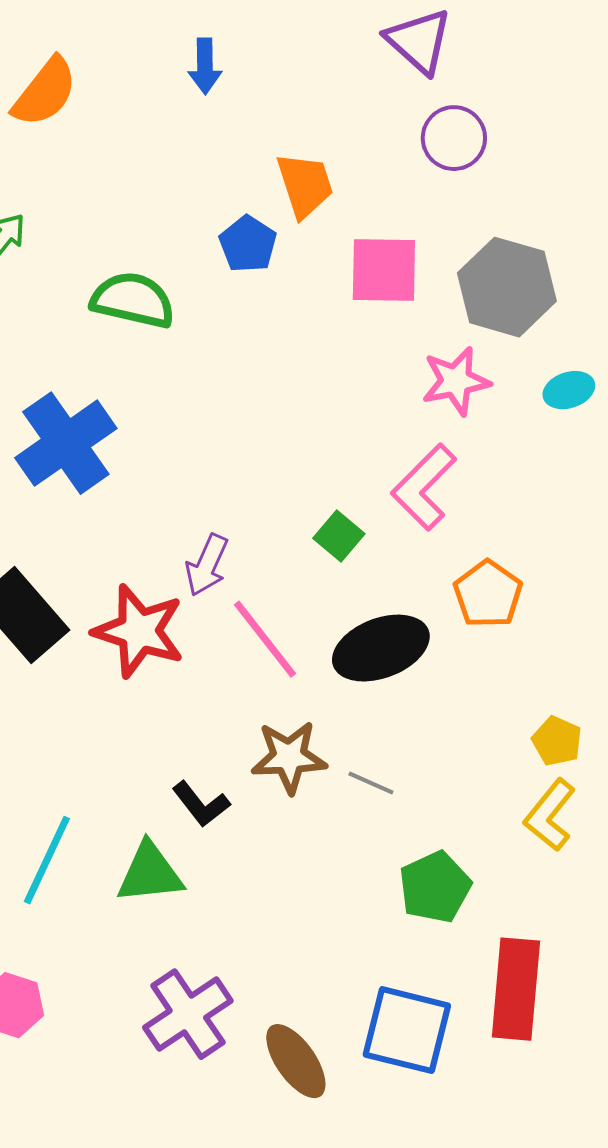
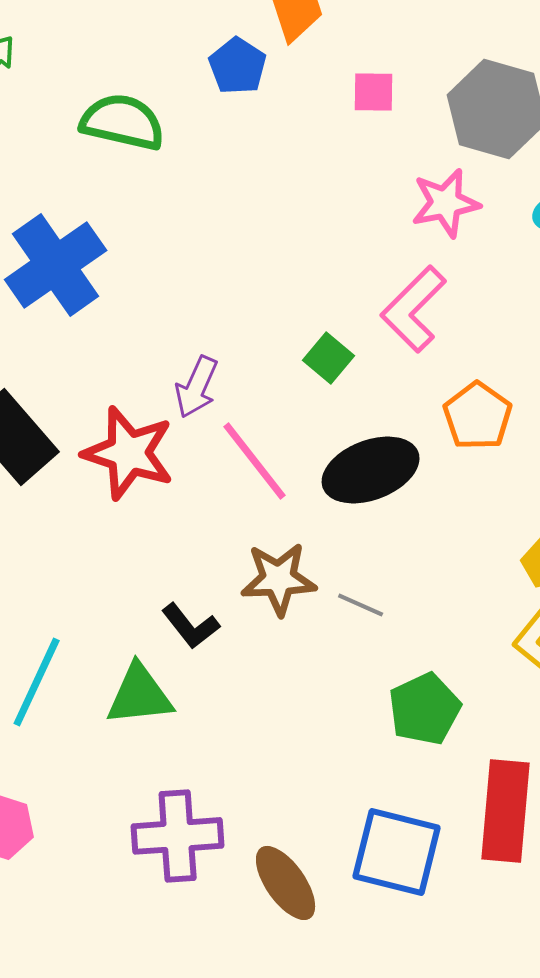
pink square: (384, 270) -> (374, 92), size x0.6
purple cross: (188, 1014) -> (178, 836), turned 30

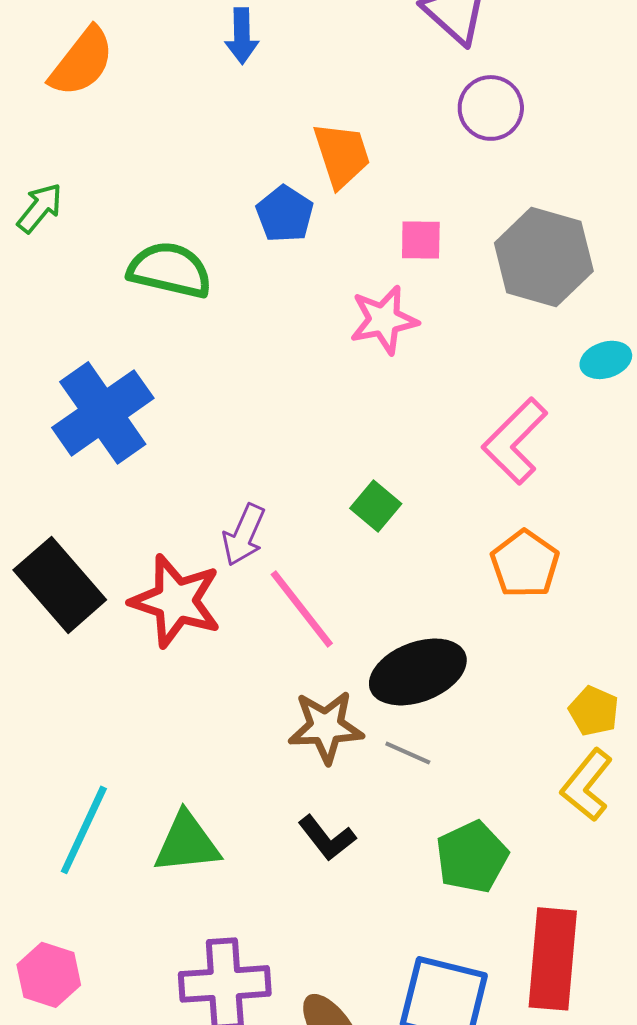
pink star: (446, 203) -> (384, 320), moved
pink L-shape: (414, 309) -> (515, 441), moved
black ellipse: (371, 470) -> (418, 672), moved
black L-shape: (191, 626) -> (327, 838), moved

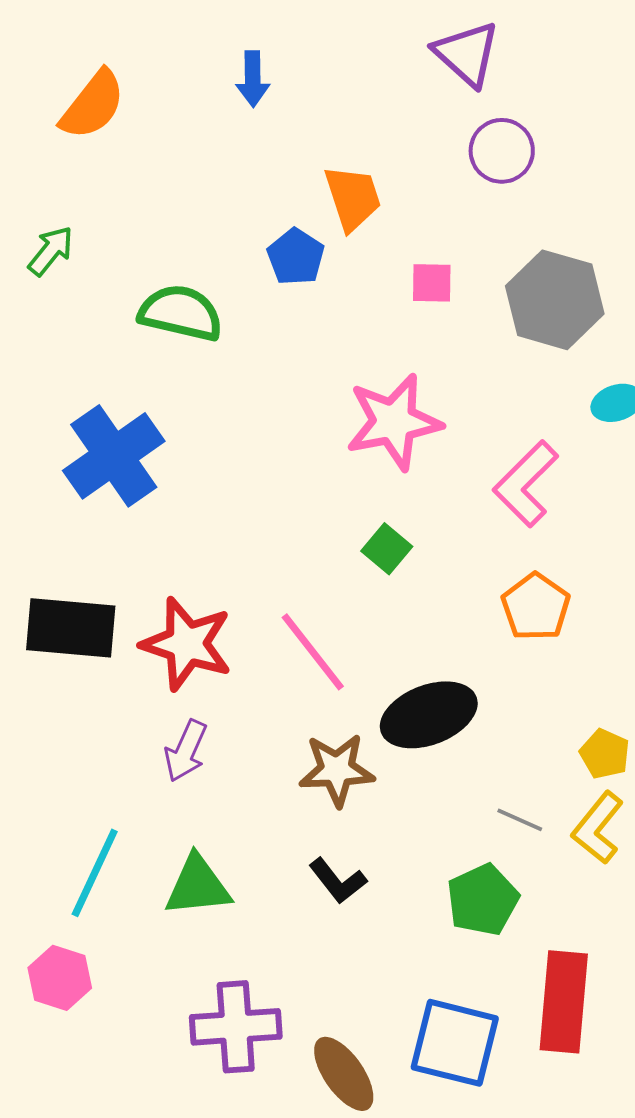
pink star: (384, 320) -> (394, 422), moved, size x1.4
purple arrow: (244, 535) -> (186, 751), moved
black rectangle: (60, 585) -> (71, 628), turned -44
gray line: (408, 753) -> (520, 820), moved
pink hexagon: (49, 975) -> (60, 978), moved

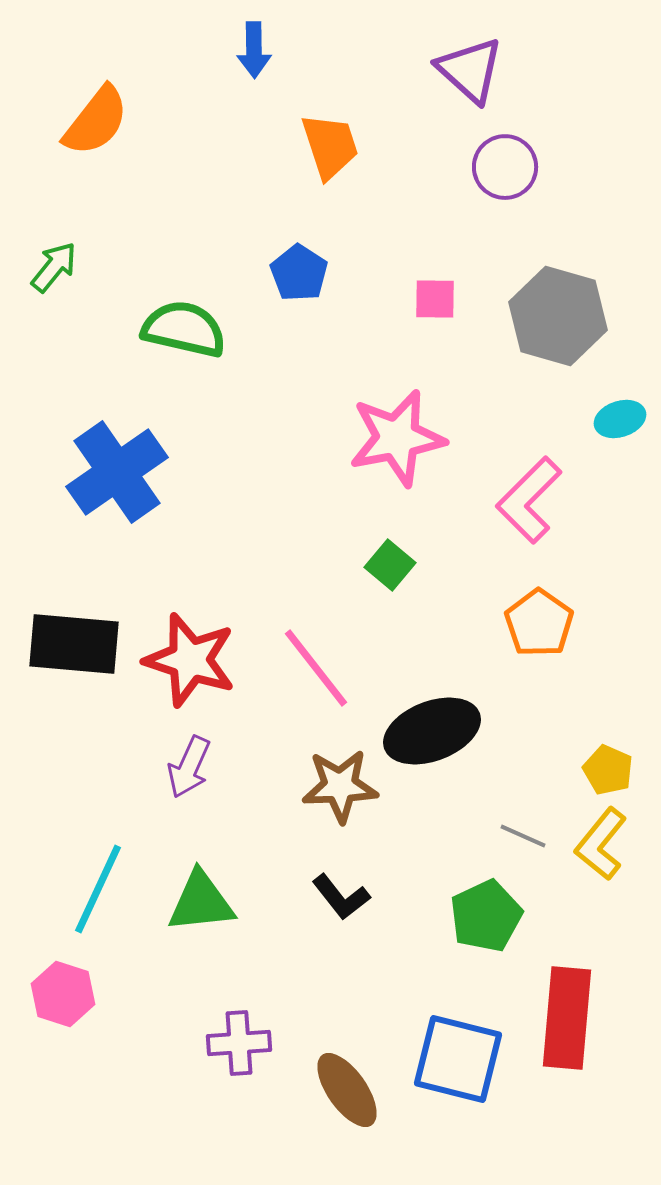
blue arrow: (253, 79) -> (254, 50), moved
orange trapezoid: (353, 198) -> (330, 146), moved
purple cross: (236, 1027) -> (239, 1043), size x0.7

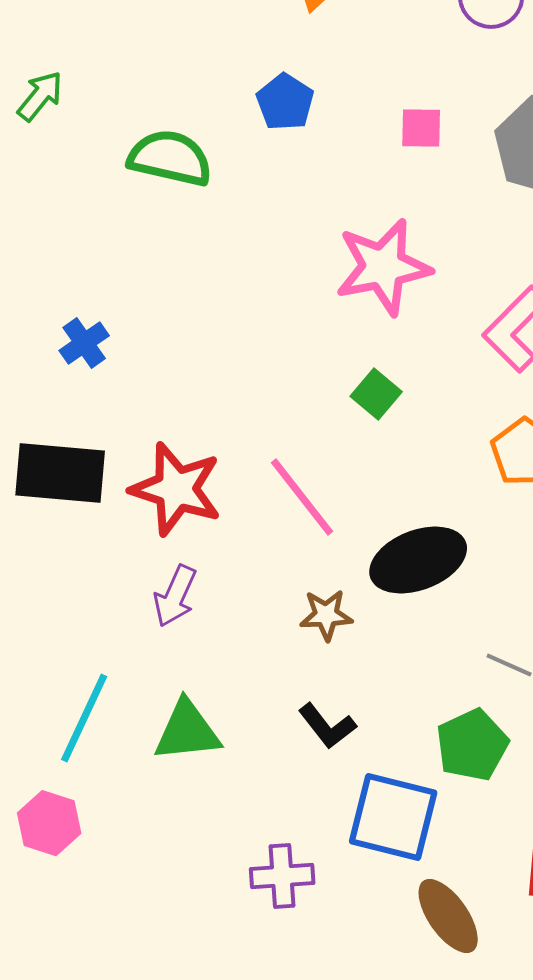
blue cross: (117, 472) -> (84, 343), moved, size x0.5
brown star: (340, 786) -> (326, 615), size x0.7
purple cross: (239, 1043) -> (282, 876), moved
blue square: (458, 1059) -> (393, 817), moved
brown ellipse: (347, 1090) -> (448, 916), moved

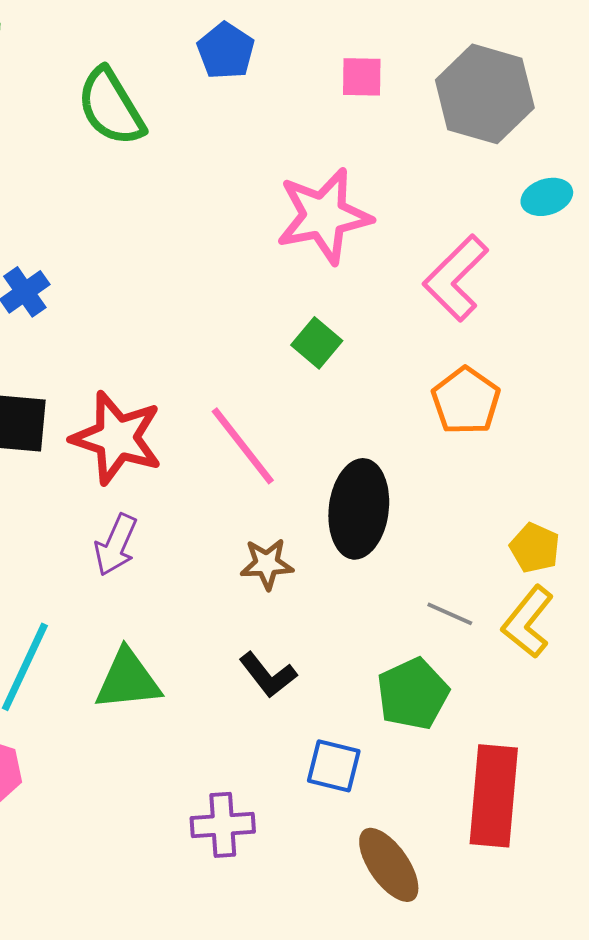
green semicircle: (170, 158) -> (111, 107), turned -134
black ellipse: (418, 560) -> (359, 509), turned -62
blue square: (393, 817) -> (334, 766), size x0.6

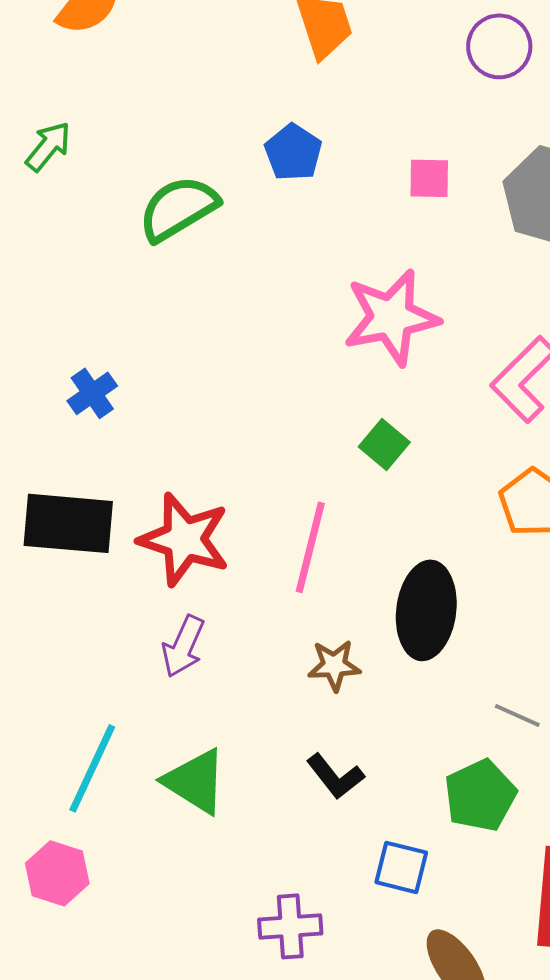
green semicircle: (111, 107) -> (178, 208), turned 90
pink line: (243, 446) -> (310, 547), turned 52
green triangle: (128, 680) -> (195, 781), turned 38

